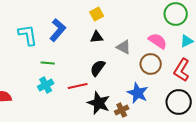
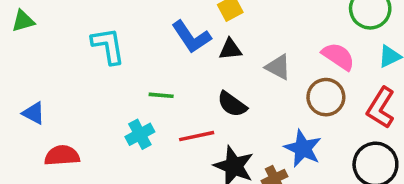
blue L-shape: (58, 30) -> (191, 37), moved, turned 105
green line: (48, 63) -> (161, 95), moved
black semicircle: (98, 68) -> (232, 104), turned -90

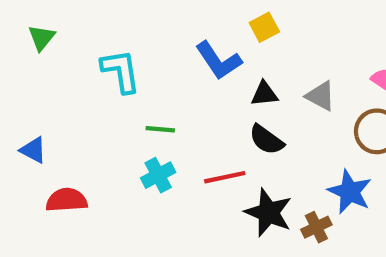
green triangle: (23, 21) -> (42, 38), moved, turned -35
black triangle: (230, 49) -> (264, 94), moved
green line: (161, 95) -> (160, 129), moved

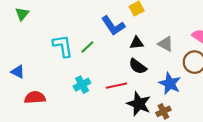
cyan L-shape: (121, 71) -> (63, 46), moved
green line: (160, 129) -> (87, 47), moved, turned -48
blue star: (350, 192) -> (170, 83), moved

